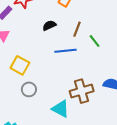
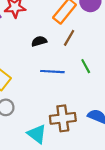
brown line: (77, 29) -> (69, 38), moved

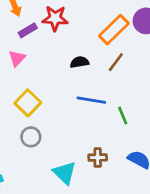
green line: (86, 66) -> (123, 116), moved
brown cross: (63, 118) -> (98, 158), size x0.6

